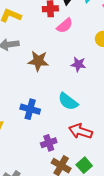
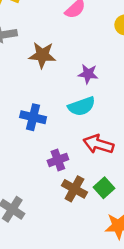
purple star: (78, 64) -> (88, 74), moved
cyan semicircle: (68, 101) -> (82, 106), turned -55

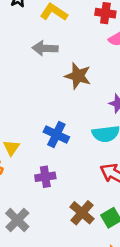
purple cross: (58, 160) -> (45, 177), moved

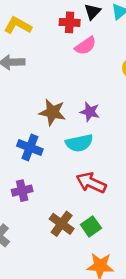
brown star: (78, 76) -> (52, 112), moved

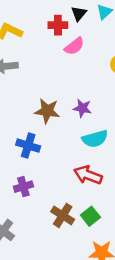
cyan semicircle: (79, 143) -> (95, 139), moved

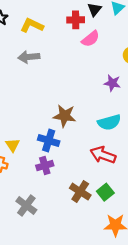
purple star: (82, 108) -> (112, 83), moved
brown star: (47, 111) -> (65, 116), moved
blue cross: (28, 146) -> (49, 141), moved

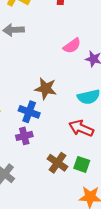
pink semicircle: (90, 39) -> (72, 46), moved
green square: (105, 192) -> (82, 164), turned -35

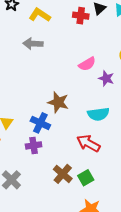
green square: (82, 164) -> (86, 178), turned 35

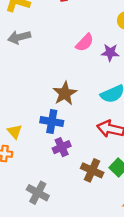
brown star: (58, 102) -> (65, 93), turned -30
purple cross: (34, 145) -> (62, 147), moved

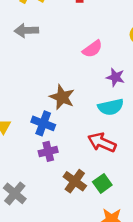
purple star: (110, 52) -> (115, 77), moved
brown star: (65, 93) -> (62, 97), turned -30

